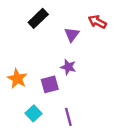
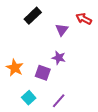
purple square: (50, 84) -> (43, 73), turned 35
purple line: (68, 117) -> (59, 101), turned 56

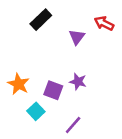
purple star: (59, 58) -> (78, 82), moved
cyan square: (29, 98) -> (36, 111), moved

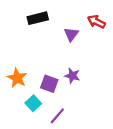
black rectangle: (41, 20) -> (38, 18), turned 30
purple line: (73, 125) -> (57, 116), moved

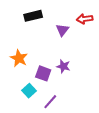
red arrow: (96, 22) -> (85, 19), turned -35
orange star: (17, 78) -> (19, 58), moved

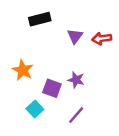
red arrow: (85, 19) -> (102, 39), moved
purple line: (50, 102) -> (76, 115), moved

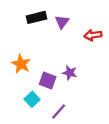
purple triangle: (75, 36) -> (62, 22), moved
purple line: (76, 115) -> (59, 111), moved

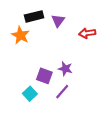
orange star: (21, 64) -> (20, 35), moved
purple line: (59, 111) -> (62, 92), moved

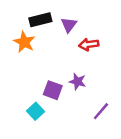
red arrow: (87, 33) -> (89, 44), moved
purple line: (62, 92) -> (101, 111), moved

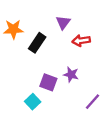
black rectangle: (40, 20) -> (37, 43), moved, turned -42
orange star: (24, 42) -> (13, 29), moved, turned -30

